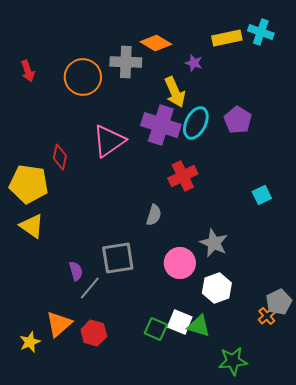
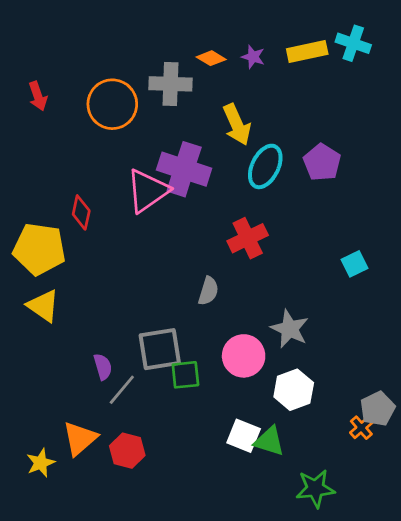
orange diamond: (156, 43) -> (211, 58), size x0.7
purple star: (194, 63) -> (253, 57), moved
purple cross: (161, 125) -> (184, 169), moved
green square: (156, 329) -> (185, 375), moved, turned -30

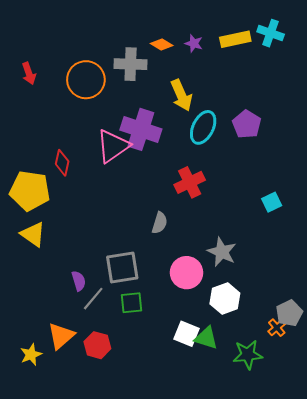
green square: (185, 375) -> (132, 303), moved
green star: (315, 489) -> (248, 355), moved

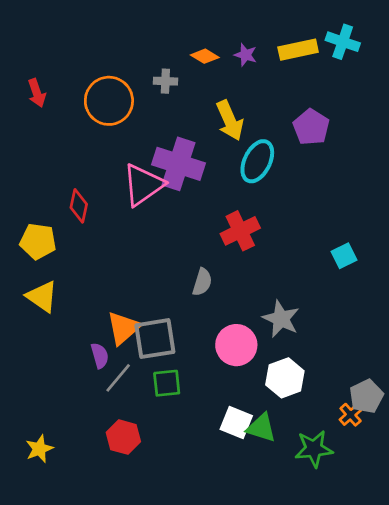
gray cross: (131, 64) -> (165, 81), size x0.6
purple pentagon: (247, 124) -> (311, 127), moved
yellow pentagon: (30, 191) -> (38, 241), size x0.7
orange triangle: (61, 336) -> (123, 328), moved

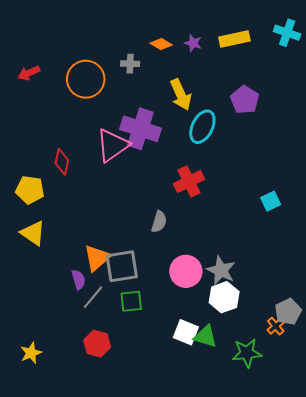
cyan cross: (343, 42) -> (287, 33), moved
red arrow: (37, 93) -> (29, 73), turned 85
gray star: (281, 319) -> (221, 270), moved

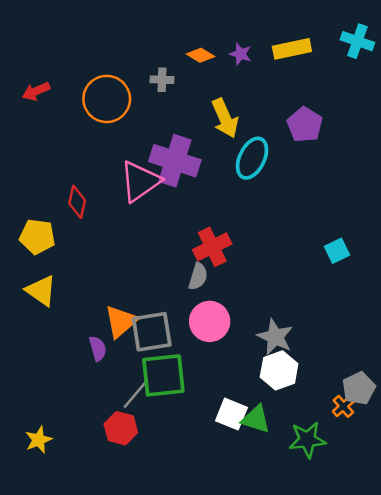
red cross: (189, 181) -> (212, 247), moved
pink circle: (186, 271) -> (210, 321), moved
gray line: (93, 297) -> (135, 395), moved
green square: (131, 301) -> (163, 375), size x1.6

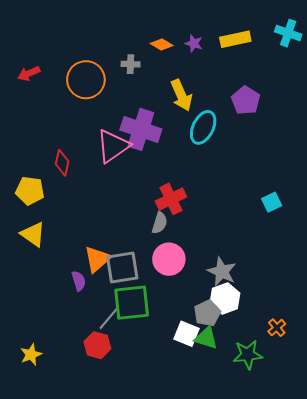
gray pentagon: (359, 388) -> (207, 313), moved

